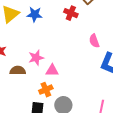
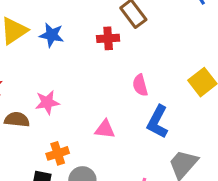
red cross: (71, 13) -> (108, 38), turned -32
pink triangle: (52, 70) -> (105, 129), moved

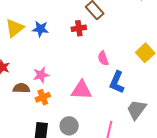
pink triangle: (105, 129) -> (82, 90), size x1.5
orange cross: (58, 153) -> (43, 97), moved

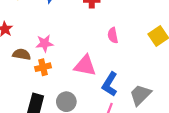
blue L-shape: (117, 82) -> (110, 84), moved

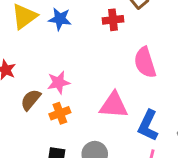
pink semicircle: (113, 35) -> (145, 62), size x1.5
brown semicircle: (22, 54) -> (31, 100), turned -54

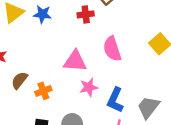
pink star: (58, 82) -> (89, 87), moved
pink triangle: (114, 105) -> (75, 61), moved

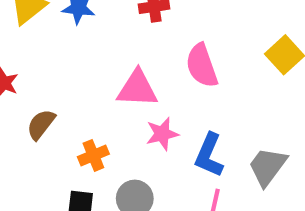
orange cross: (43, 91) -> (93, 155), moved

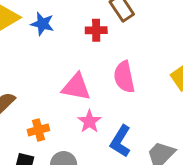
pink star: (162, 134) -> (89, 121), turned -30

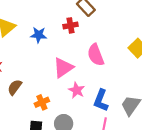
blue star: (42, 24) -> (39, 35), moved
pink triangle: (76, 87) -> (63, 68), turned -35

